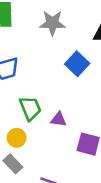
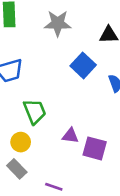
purple triangle: (59, 119) -> (70, 136), moved

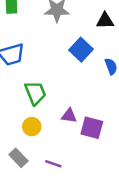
yellow circle: (21, 142) -> (32, 127), moved
gray rectangle: (17, 169) -> (18, 158), moved

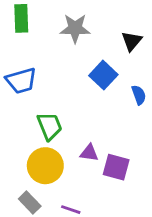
black triangle: (105, 21) -> (132, 41), turned -48
yellow circle: (32, 127) -> (45, 166), size x1.6

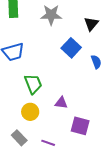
yellow circle: (45, 166) -> (30, 112), size x0.7
purple square: (116, 167) -> (80, 126), moved

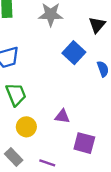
green trapezoid: (33, 84) -> (16, 94), moved

